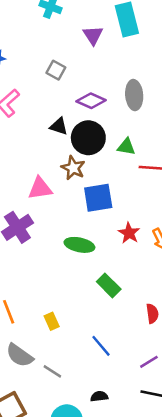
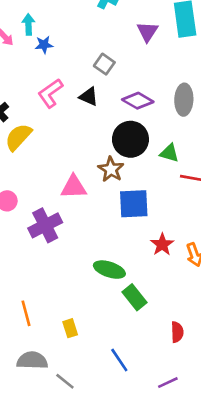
black triangle: (59, 126) -> (89, 97), moved
green ellipse: (79, 245) -> (109, 270), moved
gray semicircle: (20, 355) -> (32, 360), turned 140

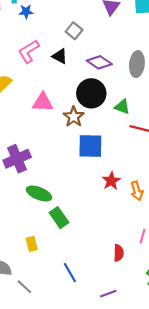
pink triangle: (74, 187) -> (43, 102), moved
green ellipse: (109, 270) -> (39, 194), moved
green rectangle: (135, 297) -> (59, 218), moved

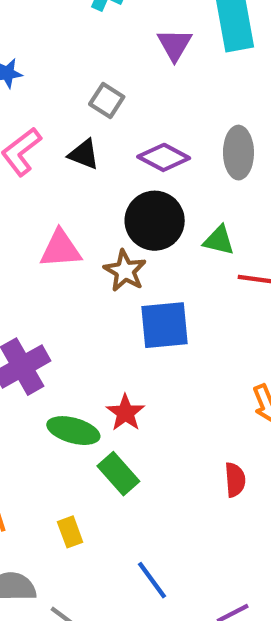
red star: (111, 181) -> (125, 413), moved
red semicircle: (119, 253) -> (235, 480), moved

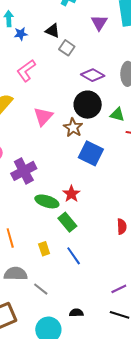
black triangle: (84, 154) -> (53, 31), moved
pink triangle: (60, 249) -> (43, 117), turned -45
blue square: (164, 325) -> (91, 153), turned 30
blue line: (152, 580) -> (74, 256), moved

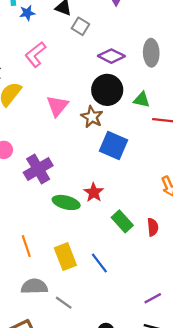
green rectangle: (67, 222) -> (122, 221), moved
yellow rectangle: (44, 249) -> (65, 257), size x1.6

